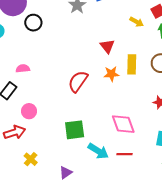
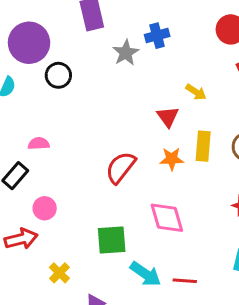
yellow arrow: (137, 22) -> (196, 92), moved
pink diamond: (123, 124) -> (167, 218), moved
yellow cross: (31, 159) -> (59, 273), moved

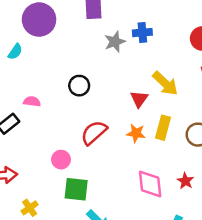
black circle: (58, 75) -> (79, 86), moved
yellow arrow: (196, 92) -> (165, 83), size x1.6
pink circle: (45, 208) -> (61, 160), moved
pink diamond: (167, 218) -> (150, 184), moved

